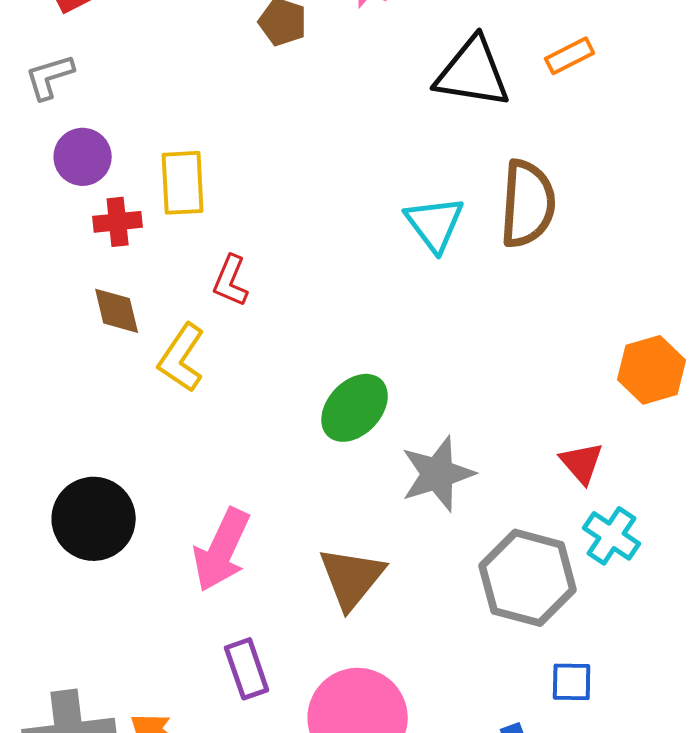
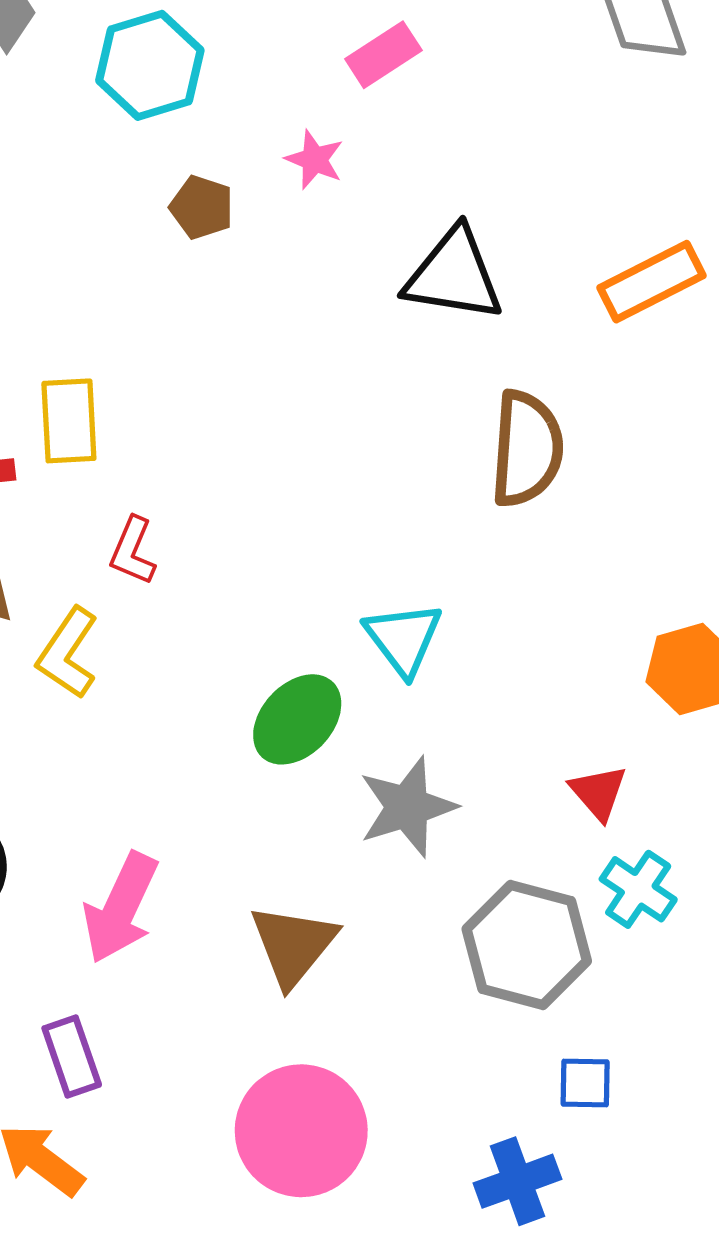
orange rectangle: (570, 56) -> (651, 282), moved, size x1.6
cyan triangle: (435, 224) -> (403, 639), moved
purple rectangle: (247, 669) -> (72, 1056), moved

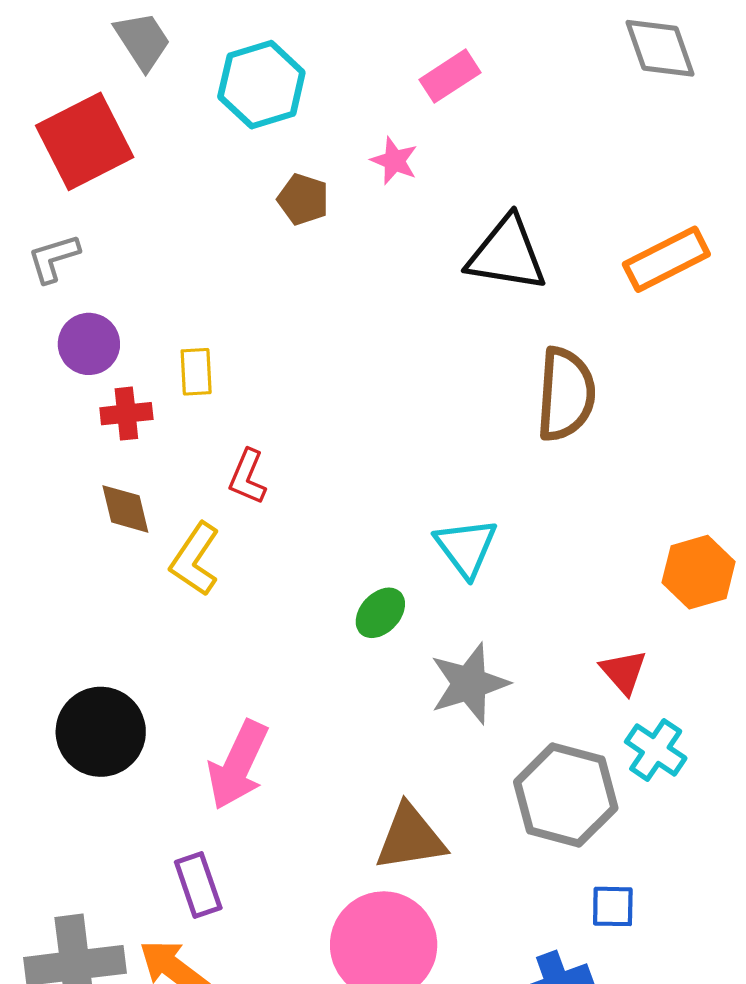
yellow rectangle: (69, 421) -> (196, 372), size x0.7
green ellipse: (297, 719) -> (380, 613), size x0.7
brown triangle: (293, 945) -> (410, 838), moved, turned 42

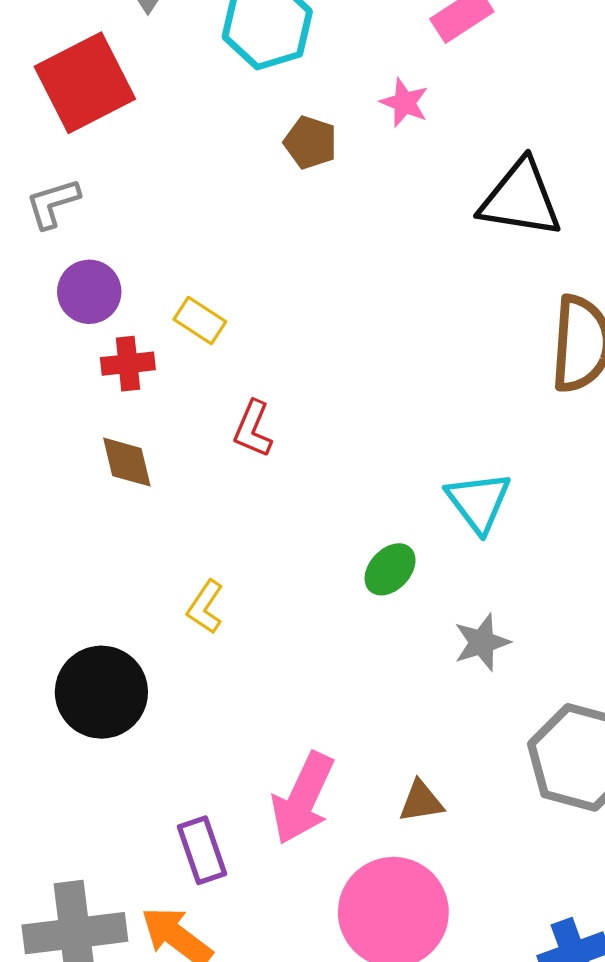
yellow rectangle: (196, 372) -> (200, 321), turned -54
yellow L-shape: (195, 559) -> (205, 607), moved, size x0.7
gray star: (469, 684) -> (482, 642), size x0.7
pink arrow: (238, 765) -> (303, 798), moved
brown triangle: (410, 838) -> (421, 802), size x0.6

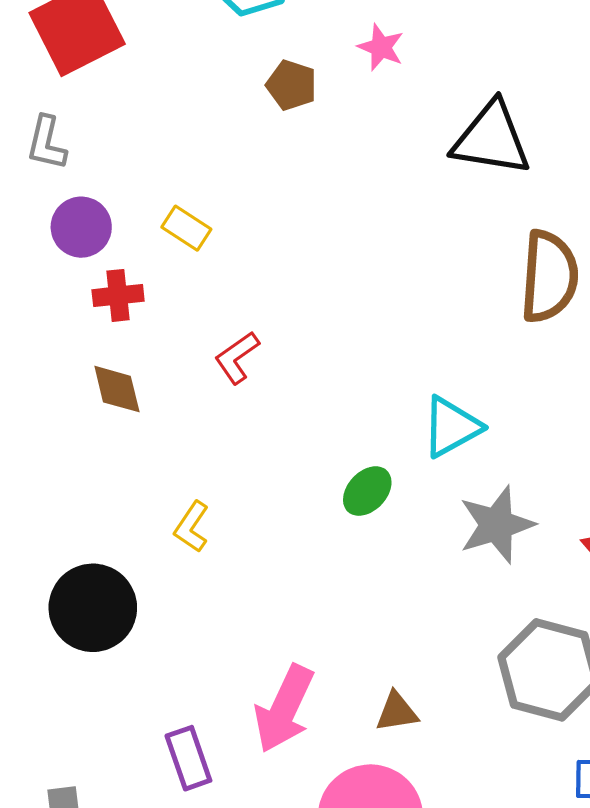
gray L-shape: (53, 203) -> (47, 143), turned -60
yellow rectangle: (200, 321) -> (186, 228), moved
red L-shape: (253, 429) -> (237, 357), turned 32
cyan triangle: (479, 502) -> (451, 427), turned 38
gray star: (482, 642) -> (497, 525), moved, size x1.4

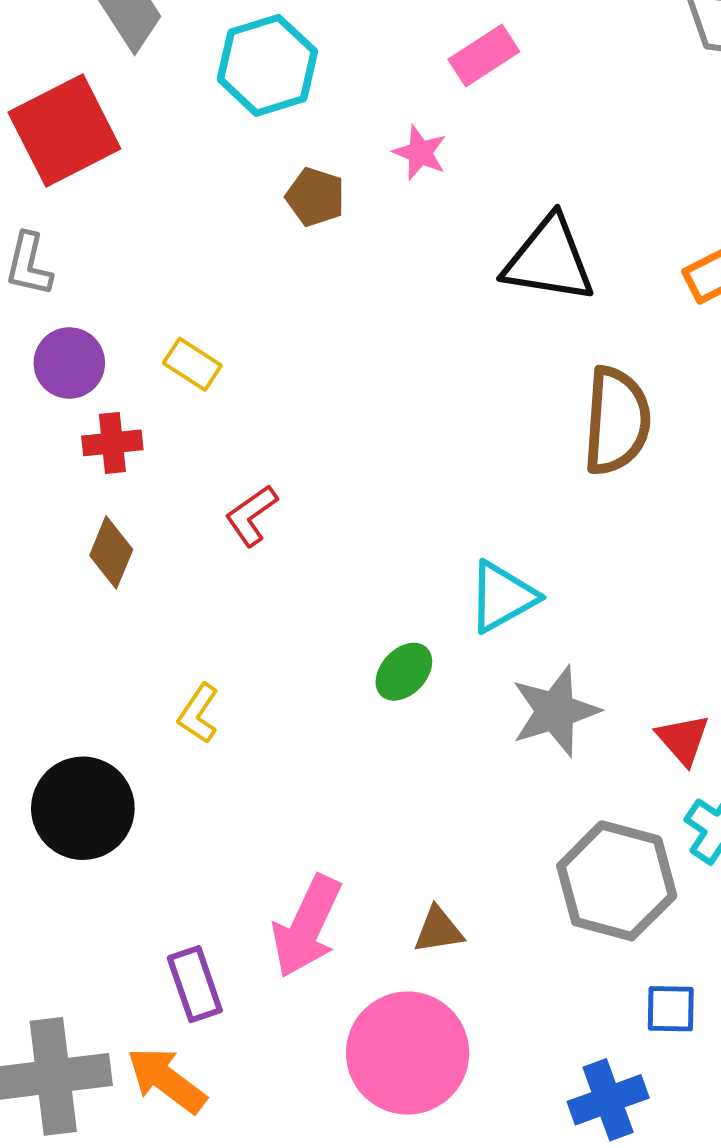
brown diamond: (117, 389) -> (111, 552), turned 36

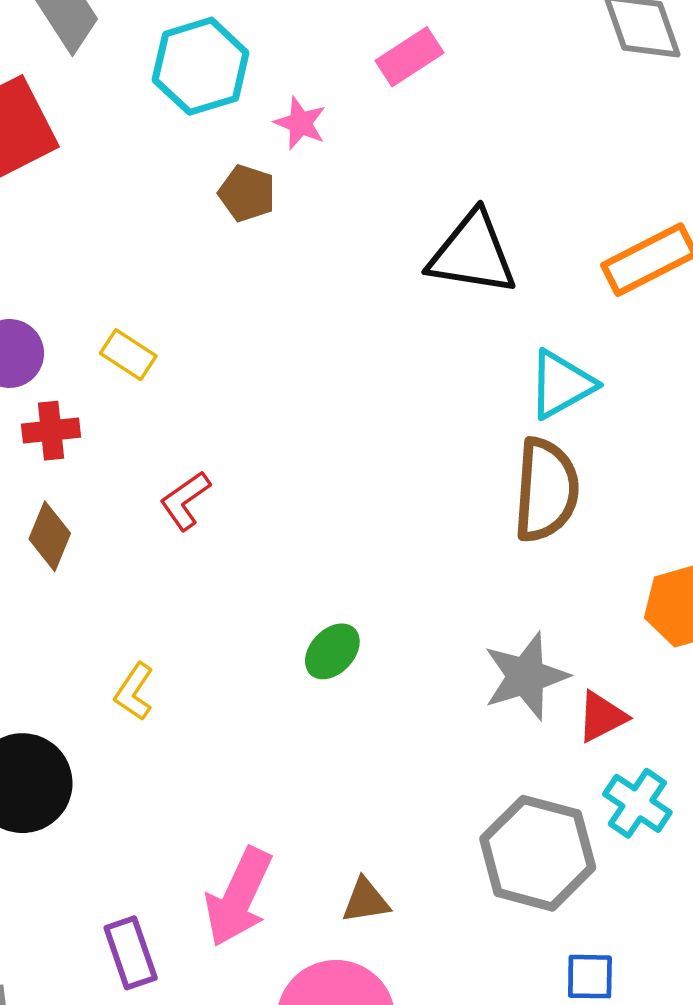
pink star: (420, 153) -> (300, 123), moved
brown semicircle: (617, 421) -> (546, 490), moved
cyan triangle: (502, 597) -> (561, 384), moved
gray star: (555, 711) -> (526, 676), moved
red triangle: (683, 739) -> (602, 717), turned 44

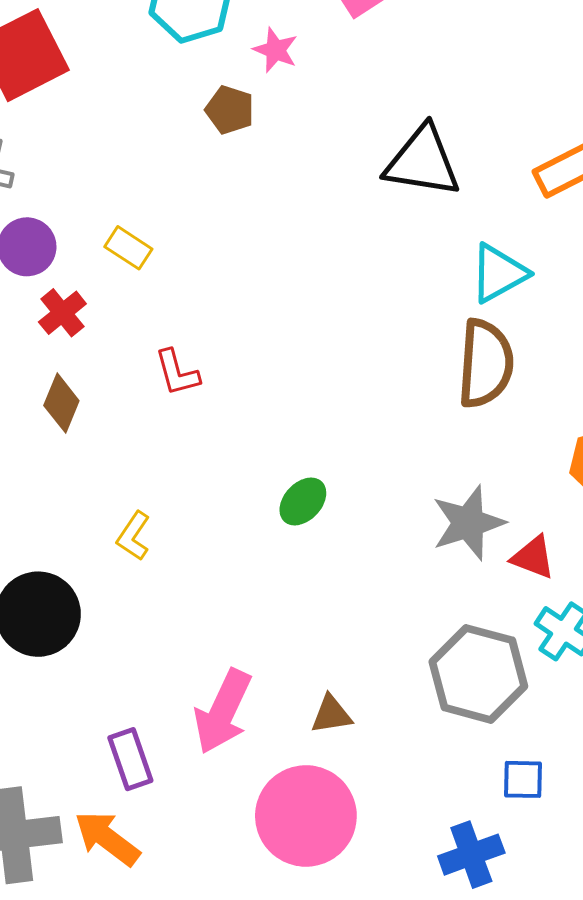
red cross: (51, 431) -> (62, 313), turned -33
red L-shape: (185, 501) -> (177, 373), turned -70
red triangle: (602, 717) -> (533, 557), turned 48

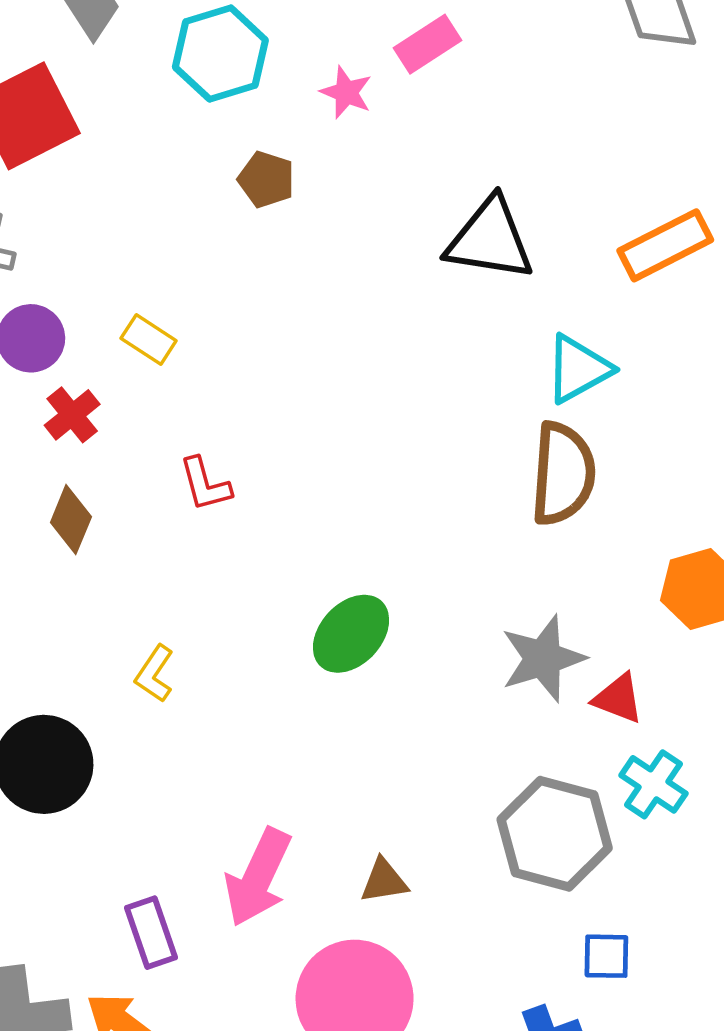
pink star: (275, 50) -> (346, 92), moved
green ellipse: (303, 501) -> (351, 634), size x1.4

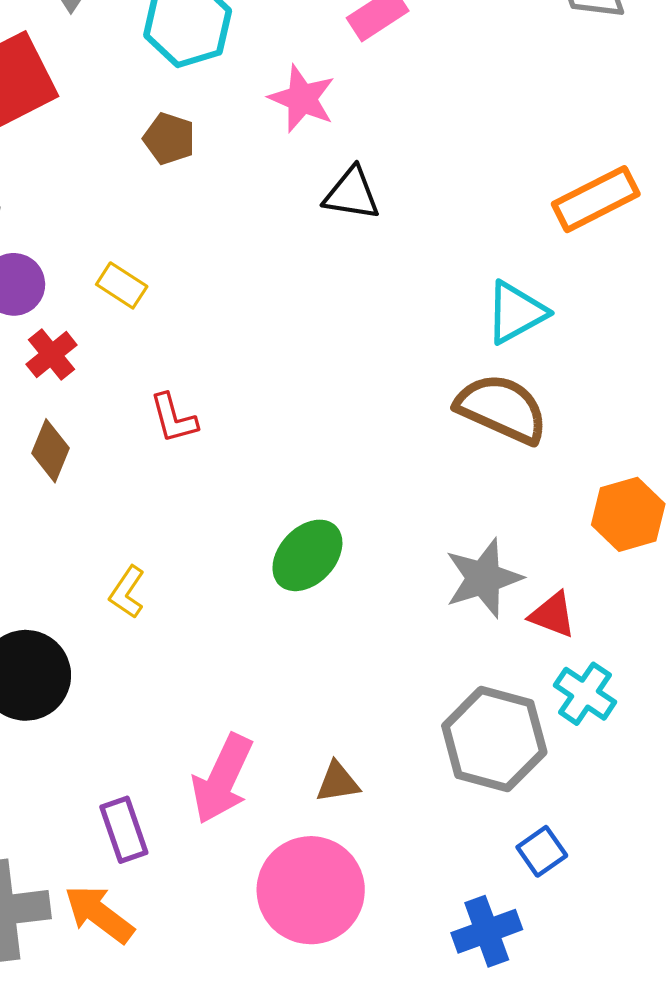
pink star: (346, 92) -> (302, 99), moved, size x1.4
brown pentagon: (266, 179) -> (169, 139), moved
black triangle: (490, 239) -> (352, 194), moved, size x0.7
brown semicircle: (563, 474) -> (502, 409), turned -70
blue square: (606, 956) -> (542, 851), turned -36

